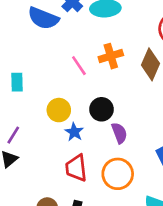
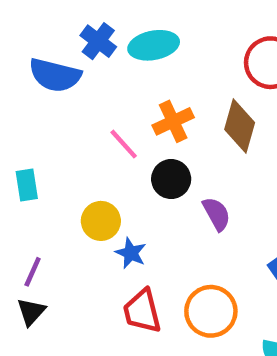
black circle: (101, 109) -> (171, 179), moved
purple semicircle: (119, 133) -> (217, 214), moved

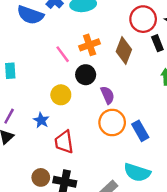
yellow circle: (101, 221) -> (61, 95), moved
blue star: (131, 253) -> (41, 120), moved
orange circle: (211, 311) -> (112, 123), moved

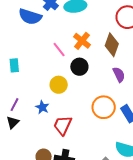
orange cross: (90, 45) -> (82, 41), turned -30
purple semicircle: (108, 95) -> (119, 75), moved
red trapezoid: (64, 142) -> (63, 125), turned 35

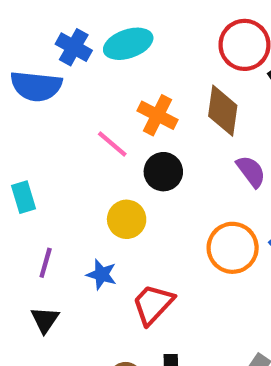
purple line: (14, 105) -> (46, 263), moved
red trapezoid: (63, 125) -> (153, 304), turned 30

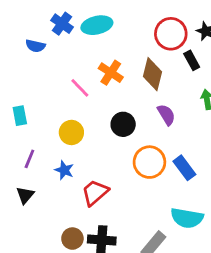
blue semicircle: (36, 86) -> (35, 46), size x0.6
black circle: (163, 172) -> (123, 124), moved
yellow circle: (127, 219) -> (71, 132), moved

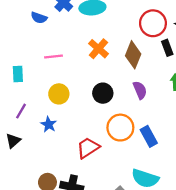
pink line: (80, 88) -> (54, 56), moved, turned -60
red trapezoid: (95, 193) -> (88, 148), moved

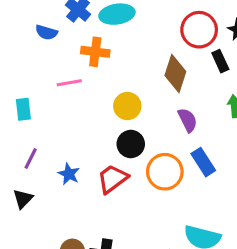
orange cross: (98, 49) -> (95, 52), moved, turned -30
black circle: (103, 93) -> (131, 144), moved
yellow circle: (59, 94) -> (127, 106), moved
blue rectangle: (149, 136) -> (203, 162), moved
red trapezoid: (88, 148) -> (112, 179), moved

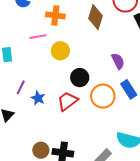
brown diamond: (175, 73) -> (96, 17), moved
yellow circle: (127, 106) -> (60, 51), moved
purple line: (31, 158) -> (21, 87), moved

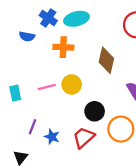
brown diamond: (96, 17) -> (106, 60), moved
pink line: (38, 37) -> (47, 87), moved

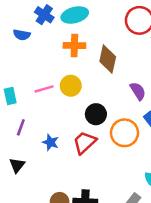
orange cross: (63, 47) -> (74, 45), moved
purple line: (33, 127) -> (21, 127), moved

